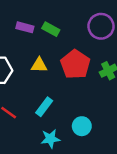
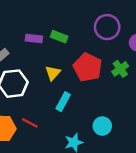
yellow triangle: (39, 65) -> (53, 73), turned -42
cyan rectangle: (44, 107) -> (63, 102), moved

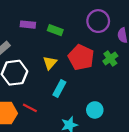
purple rectangle: (34, 38) -> (28, 25), moved

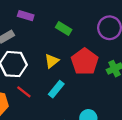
purple rectangle: (28, 25) -> (26, 16), moved
red line: (30, 108) -> (24, 92), moved

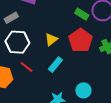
green rectangle: (64, 29) -> (82, 14), moved

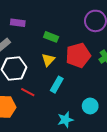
green rectangle: (82, 14) -> (51, 37), moved
red pentagon: (81, 40) -> (78, 55), turned 30

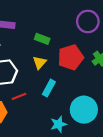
red line: (28, 92) -> (19, 96), turned -48
cyan circle: (90, 106) -> (84, 110), size x1.6

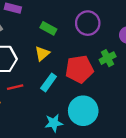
purple circle: (88, 21) -> (88, 23), moved
red pentagon: (71, 57) -> (79, 69), moved

